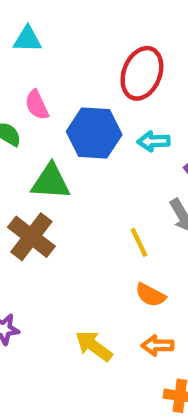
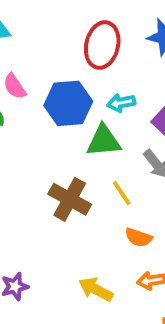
green triangle: (51, 182) -> (104, 141), moved
brown cross: (31, 237) -> (70, 199), moved

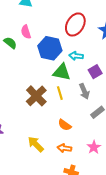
yellow line: (122, 193) -> (60, 93), moved

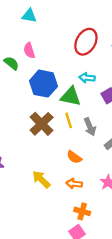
blue hexagon: (50, 48) -> (43, 84), moved
gray arrow: (84, 91) -> (90, 127), moved

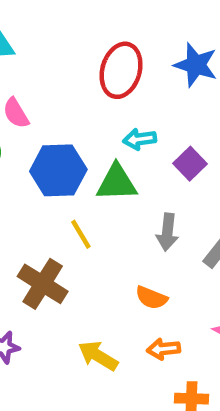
yellow line: (69, 120) -> (81, 234), moved
brown cross: (42, 124) -> (43, 284), moved
gray arrow: (90, 127) -> (167, 232), turned 42

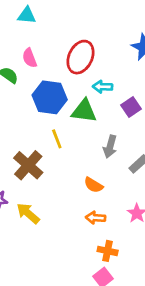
red ellipse: (121, 70) -> (81, 57), moved
yellow arrow: (98, 356) -> (28, 213), moved

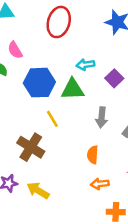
red ellipse: (81, 57) -> (59, 22), moved
orange semicircle: (93, 185) -> (93, 155), turned 72

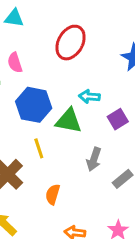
orange semicircle: (93, 155) -> (53, 194), moved

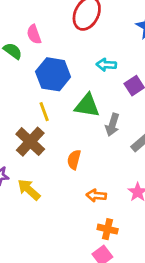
green triangle: (69, 121) -> (87, 106), moved
yellow line: (39, 148) -> (44, 112), moved

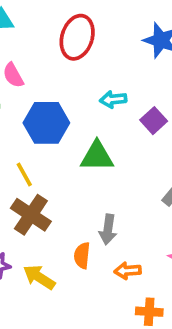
yellow line: (44, 112) -> (24, 175), moved
gray arrow: (112, 125) -> (108, 230), moved
orange semicircle: (74, 160) -> (82, 255), moved

